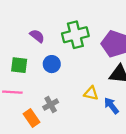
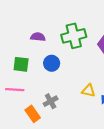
purple semicircle: (37, 36) -> (38, 37), turned -32

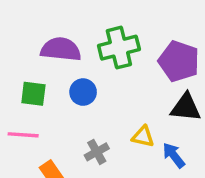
purple semicircle: (38, 37) -> (61, 49), size x1.6
gray cross: (51, 101) -> (97, 152), moved

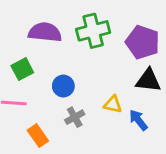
blue circle: (83, 92) -> (63, 86), moved
green square: (33, 94) -> (22, 69), turned -35

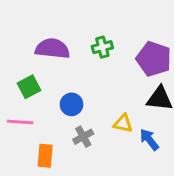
green cross: (93, 31) -> (102, 47), size x0.6
orange rectangle: (38, 136) -> (45, 156), turned 40

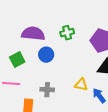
blue circle: (72, 104) -> (46, 55), moved
gray cross: (83, 137) -> (47, 90), moved, turned 32

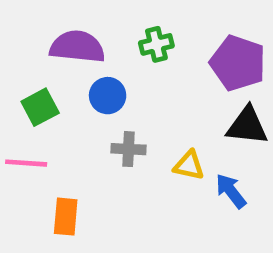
gray cross: (47, 90) -> (128, 149), moved

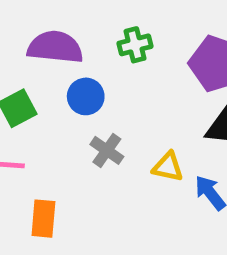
gray cross: (128, 149) -> (107, 150), turned 32

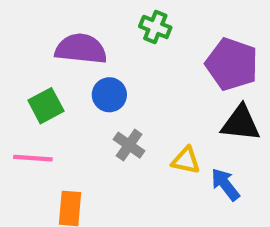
green cross: (135, 45) -> (155, 27), moved, turned 36

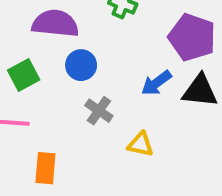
yellow triangle: (186, 160) -> (141, 144), moved
blue arrow: (225, 184) -> (156, 83), moved, turned -88

